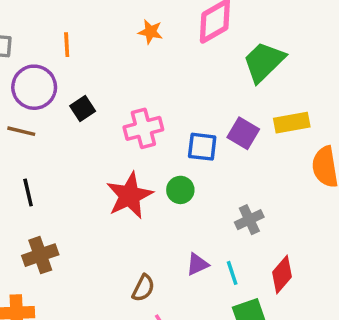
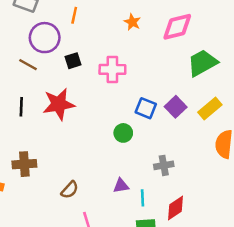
yellow rectangle: (292, 123) -> (210, 109), turned -45
pink cross: (143, 128) -> (112, 69), moved
red star: (130, 196) -> (59, 104), moved
brown cross: (40, 255) -> (24, 164), moved
brown semicircle: (143, 288) -> (70, 190), moved

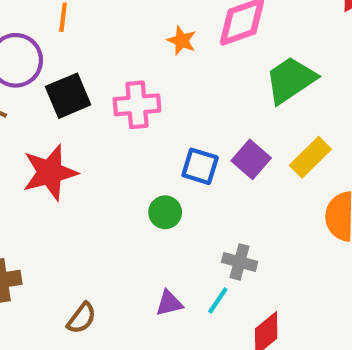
orange star: (132, 22) -> (182, 41), moved
black square: (73, 61) -> (68, 96), size x1.5
gray cross: (164, 165) -> (240, 262), turned 30
cyan line: (142, 198) -> (218, 300), moved, turned 42

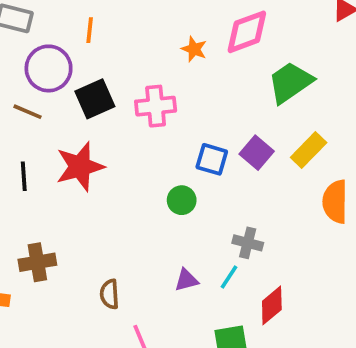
brown semicircle: (82, 318) -> (110, 294), turned 140

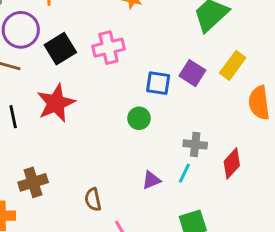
red diamond: (272, 305) -> (232, 163), moved

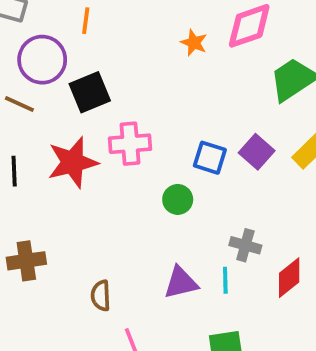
pink cross: (108, 48) -> (130, 144), moved
cyan line: (184, 173) -> (225, 280), turned -36
purple triangle: (151, 180) -> (181, 283), size x1.4

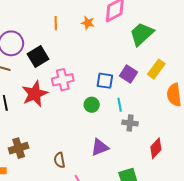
orange line: (86, 21) -> (56, 23), moved
red diamond: (289, 278) -> (156, 148), moved
cyan line: (225, 280) -> (120, 105), moved

